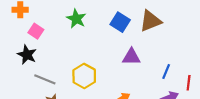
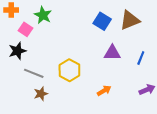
green star: (76, 19) -> (43, 15), moved
black star: (27, 55) -> (17, 51), turned 30
blue line: (166, 72) -> (141, 58), moved

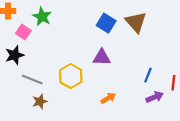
brown triangle: (130, 20) -> (136, 22), turned -50
purple triangle: (112, 53) -> (102, 57), moved
blue line: (141, 58) -> (148, 75), moved

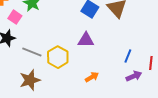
gray line: (32, 79) -> (32, 52), moved
brown star: (40, 101) -> (30, 80), size x1.5

